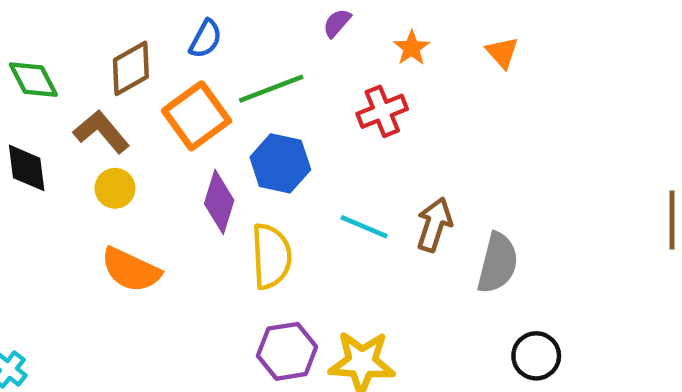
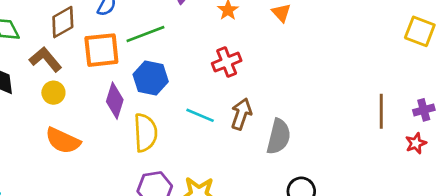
red cross: (382, 111) -> (227, 62), moved
orange square: (196, 116) -> (101, 50), turned 30

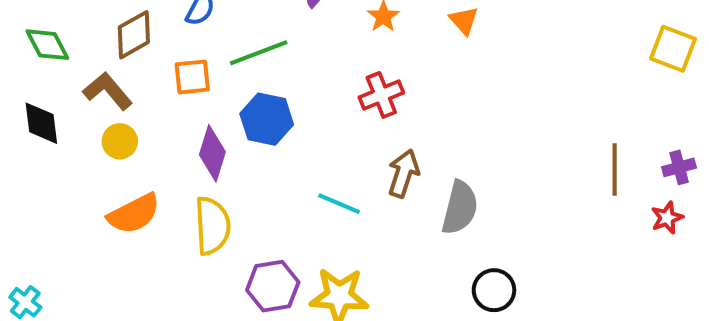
orange square: (101, 50) -> (192, 77), size x0.7
cyan line: (200, 115) -> (339, 204), moved
yellow semicircle: (145, 133) -> (212, 226), moved
orange semicircle: (63, 141) -> (134, 214), turned -52

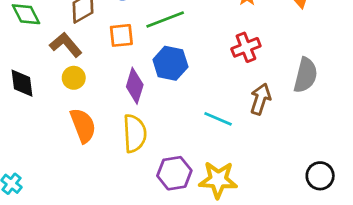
black diamond: (41, 123) -> (22, 83), moved
gray semicircle: (460, 208) -> (306, 75), moved
orange semicircle: (134, 214) -> (83, 125), turned -84

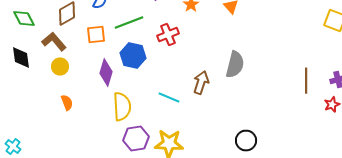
red cross: (246, 47) -> (168, 35), moved
black diamond: (22, 83) -> (21, 58), moved
orange semicircle: (83, 125) -> (67, 103), size x0.6
yellow semicircle: (135, 133) -> (122, 107), moved

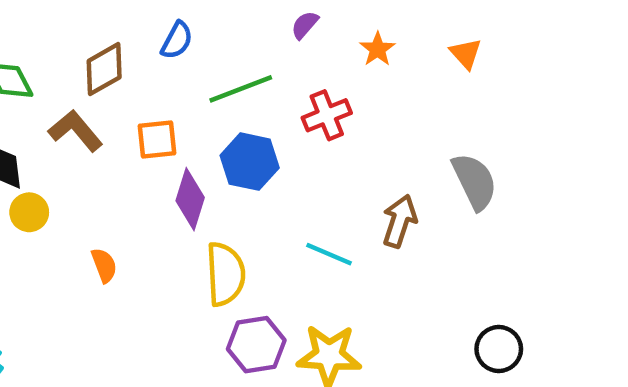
orange square: (96, 35) -> (157, 140), moved
gray semicircle: (235, 65) -> (474, 181), turned -40
yellow circle: (60, 67) -> (29, 212), moved

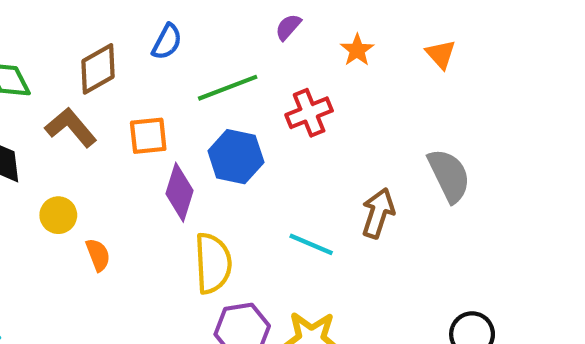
yellow circle: (29, 212) -> (58, 215), moved

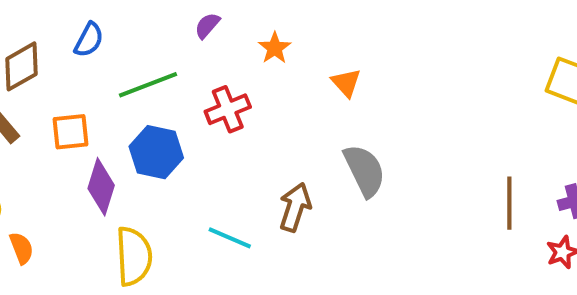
orange triangle: (441, 54) -> (346, 83), moved

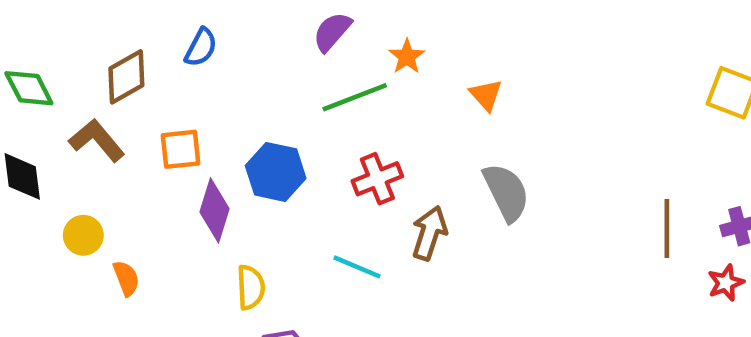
purple semicircle: (207, 26) -> (332, 32), size x1.4
green line: (148, 85) -> (355, 97), moved
red cross: (228, 109) -> (377, 179), moved
yellow semicircle: (134, 256) -> (251, 287), size x0.7

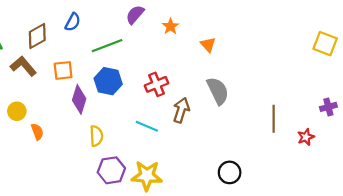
green line: (355, 97) -> (107, 46), moved
brown line: (667, 228) -> (274, 119), moved
red star: (726, 283) -> (306, 137), moved

